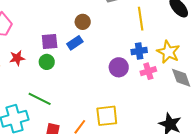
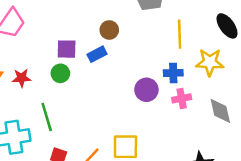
yellow star: (168, 52) -> (210, 62), moved, turned -30
red star: (17, 58) -> (21, 78), moved
green line: (40, 99) -> (47, 117), turned 40

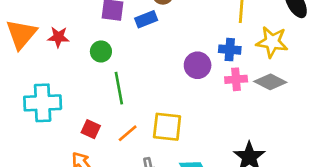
green circle: (60, 73) -> (101, 51), moved
gray diamond: (220, 111) -> (270, 82), moved, turned -56
green line: (47, 117) -> (119, 88), moved

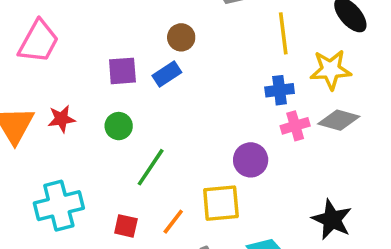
purple circle: (198, 65) -> (251, 160), moved
green line: (119, 88) -> (151, 167), turned 56

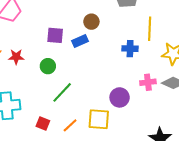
blue cross: (280, 90) -> (130, 49), moved

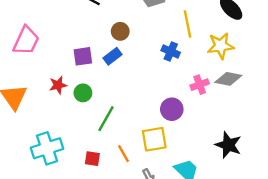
blue cross: (130, 49) -> (171, 51), turned 35
red star: (16, 57) -> (58, 85), moved
orange line: (70, 125) -> (123, 154), turned -63

